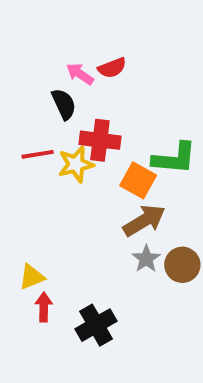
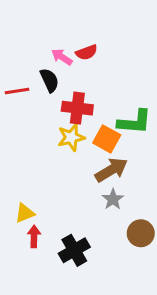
red line: (38, 154) -> (17, 91), moved
yellow star: (76, 164) -> (71, 137), moved
brown circle: (182, 265) -> (141, 233), moved

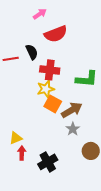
red semicircle: (87, 52) -> (56, 34), size x1.6
pink arrow: (62, 57) -> (40, 14), moved, turned 112
orange square: (107, 139) -> (53, 104), moved

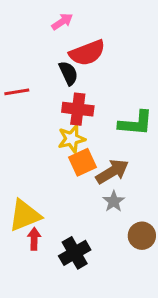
black semicircle: (32, 52) -> (68, 73), moved
orange square: (53, 104) -> (83, 162), turned 36
yellow triangle: (16, 138) -> (25, 215), size x1.6

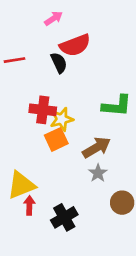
red line: (17, 92) -> (15, 60), moved
red cross: (78, 109) -> (43, 110), moved
orange square: (83, 162) -> (56, 139), moved

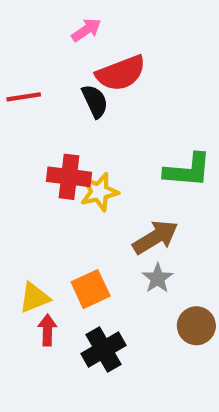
orange square: (56, 139) -> (91, 289), moved
yellow triangle: (21, 185) -> (34, 298), size x0.7

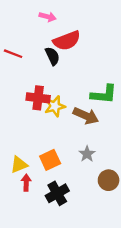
pink arrow: (86, 30) -> (48, 17), turned 49
red line: (24, 97) -> (13, 54), turned 30
brown arrow: (155, 237) -> (86, 116), moved, turned 55

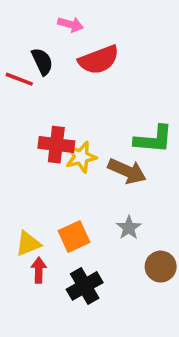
black semicircle: (52, 56) -> (42, 62), moved

